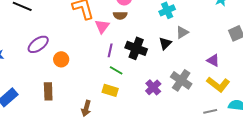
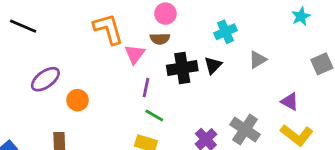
gray triangle: (182, 32) -> (258, 60), moved
black triangle: (165, 43) -> (213, 65), moved
black cross: (136, 48) -> (182, 68), moved, turned -30

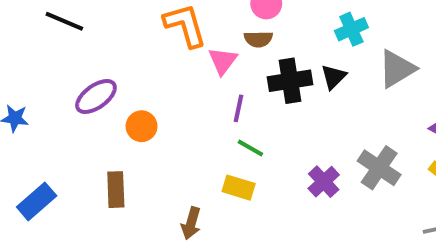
gray triangle: (258, 60) -> (397, 69), size x1.5

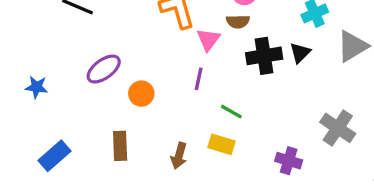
purple line: (239, 108) -> (199, 79), moved
purple cross: (324, 182) -> (289, 161), moved, turned -30
brown arrow: (191, 223) -> (179, 156), moved

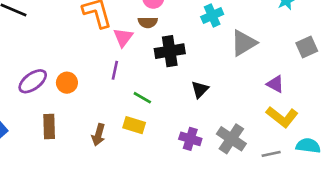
black triangle: (300, 53) -> (200, 89), moved
purple ellipse: (104, 69) -> (33, 81), moved
gray cross: (338, 128) -> (231, 139), moved

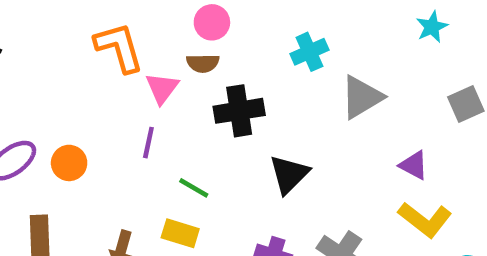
black triangle: (200, 89) -> (289, 174), size x1.4

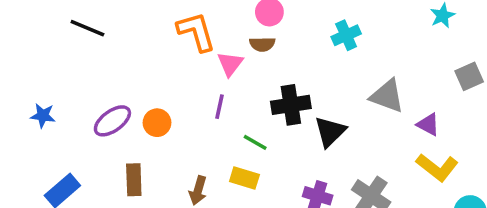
gray triangle: (362, 97) -> (387, 96), moved, turned 51
black cross: (239, 111) -> (291, 105), moved

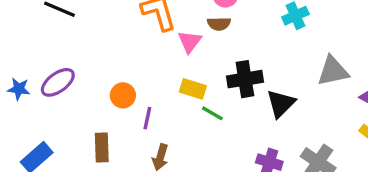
gray triangle: (387, 96) -> (333, 71), turned -32
purple line: (219, 107) -> (147, 118), moved
purple ellipse: (112, 121) -> (58, 82), moved
yellow rectangle: (244, 178) -> (193, 89), moved

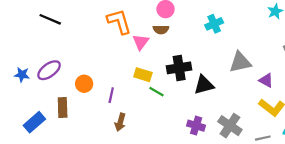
orange circle: (123, 95) -> (84, 84), moved
black triangle: (281, 104) -> (204, 85), turned 30
brown rectangle: (102, 147) -> (63, 107), moved

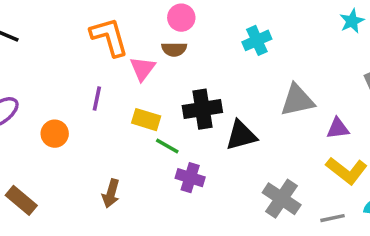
purple triangle: (266, 80) -> (338, 128), turned -35
purple line: (111, 95) -> (97, 98), moved
brown rectangle: (63, 107) -> (21, 200), moved, turned -48
purple cross: (196, 126) -> (190, 178), moved

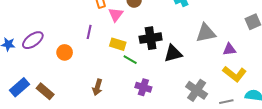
purple cross: (190, 178) -> (143, 87), moved

